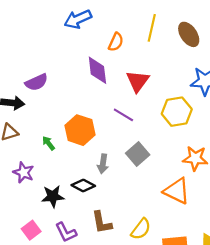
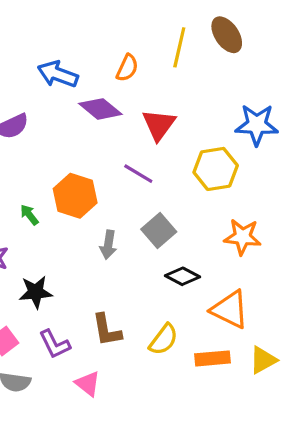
blue arrow: (78, 19) -> (58, 74), moved, turned 44
brown ellipse: (189, 34) -> (227, 35), moved
purple diamond: (97, 70) -> (100, 109), turned -44
black diamond: (83, 186) -> (182, 276), moved
orange triangle: (177, 191) -> (230, 309), moved

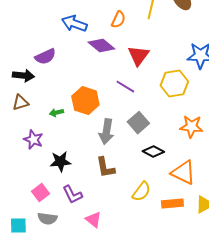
green arrow: (29, 215) -> (56, 113), turned -64
gray arrow: (108, 245) -> (106, 132), size x1.4
brown L-shape: (107, 330) -> (105, 168), moved

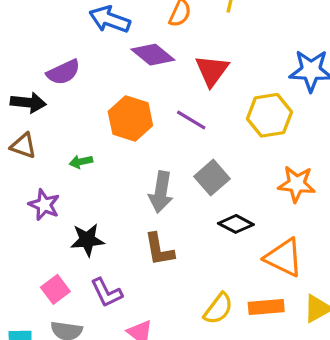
orange hexagon: (85, 101) -> (130, 118), moved
brown triangle: (20, 103) -> (23, 146), turned 36
yellow semicircle: (141, 192) -> (218, 309), moved

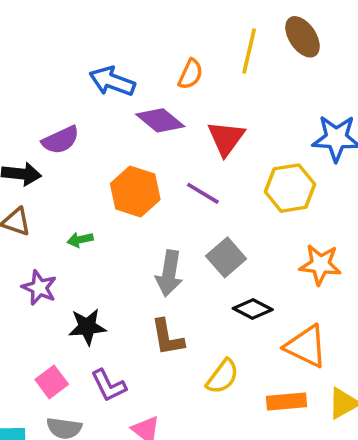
yellow semicircle: (218, 309) -> (222, 377), moved

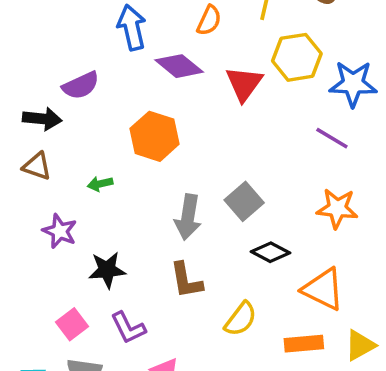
blue arrow: (112, 81) -> (132, 27), turned 57
yellow hexagon: (290, 188) -> (297, 57), moved
purple line: (203, 193) -> (332, 138), moved

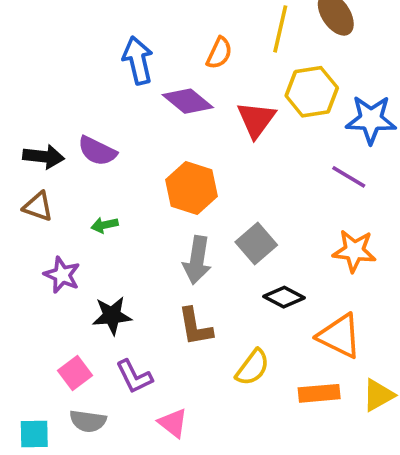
purple semicircle: (81, 85) -> (97, 151), moved, turned 51
orange hexagon: (155, 136) -> (191, 188), moved

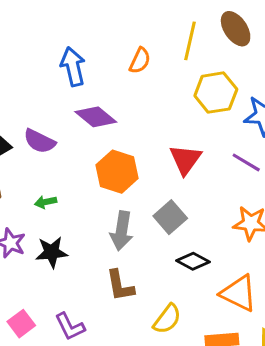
purple diamond: (188, 101) -> (96, 117), moved
red triangle: (256, 120) -> (185, 159), moved
black star: (112, 316) -> (52, 252), moved

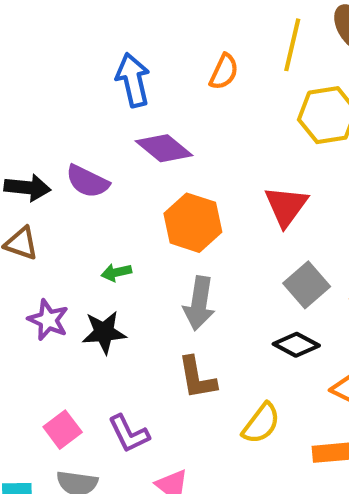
green arrow: (46, 202) -> (116, 272), moved
gray square: (170, 217) -> (307, 285), moved

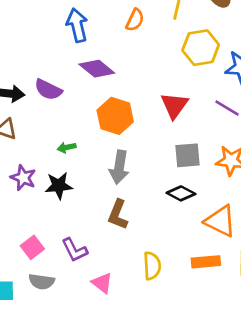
gray square: (307, 285) -> (188, 155), turned 36
brown L-shape: (197, 378) -> (118, 215), turned 32
yellow semicircle: (261, 423) -> (152, 266), moved, turned -40

